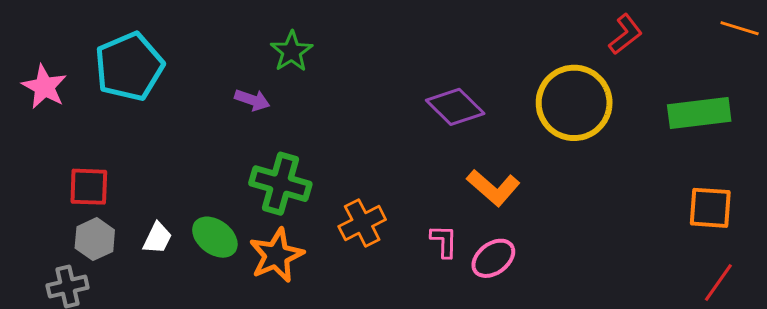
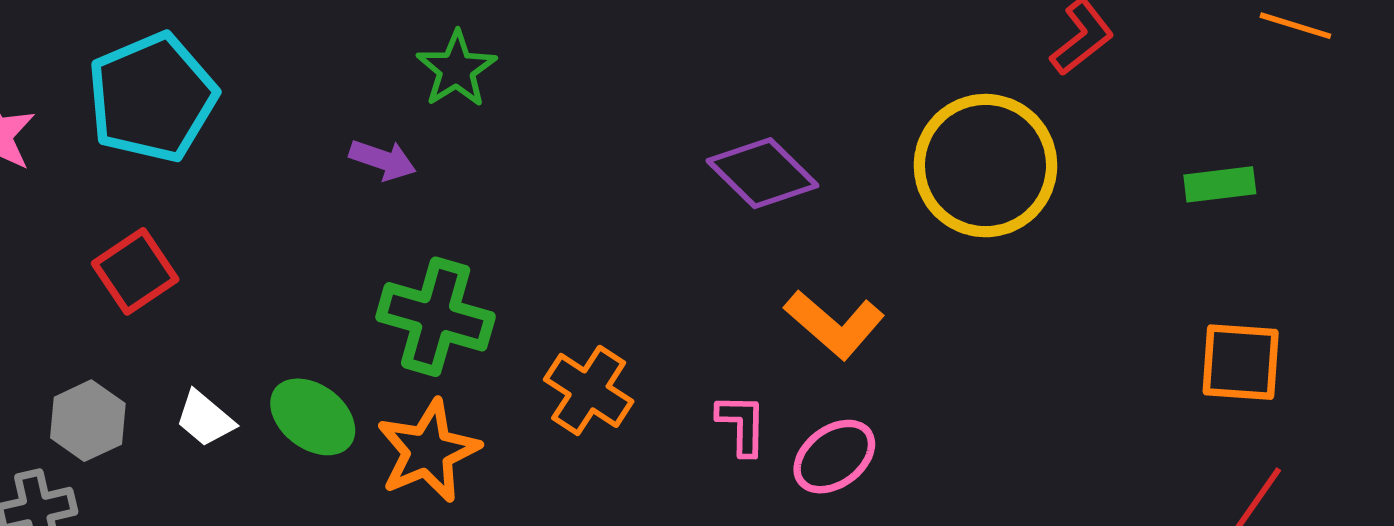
green rectangle: (699, 113) -> (1220, 184), size x0.6
red square: (89, 187) -> (135, 271), moved, turned -36
orange cross: (362, 223) -> (589, 390), turned -30
white trapezoid: (157, 238) -> (205, 419), turned 104

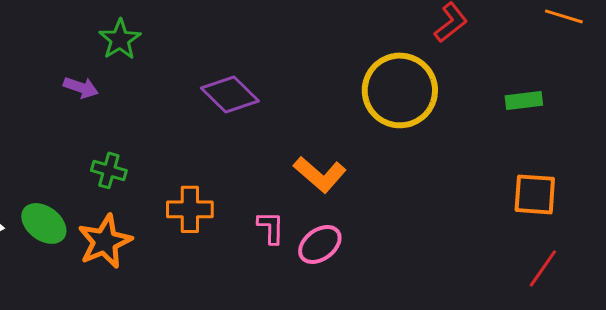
purple diamond: (763, 173) -> (230, 94), moved
green cross: (436, 317) -> (109, 170), size x0.6
orange cross: (589, 390) -> (190, 209), turned -33

